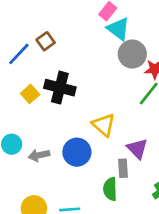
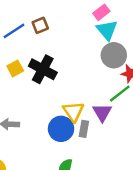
purple triangle: (137, 149) -> (102, 113), moved
blue circle: (77, 152) -> (61, 129), moved
gray rectangle: (123, 168) -> (84, 129), moved

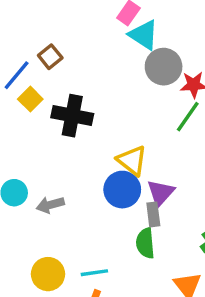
yellow square: (15, 68) -> (30, 99), moved
purple triangle: (102, 113) -> (161, 193), moved, turned 30
gray rectangle: (84, 129) -> (153, 214), moved

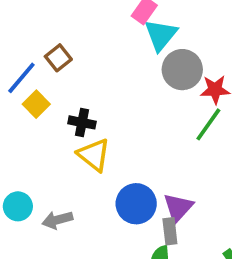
cyan triangle: (144, 35) -> (161, 35), turned 36
black cross: (72, 116) -> (82, 122), size x0.6
yellow triangle: (132, 161) -> (94, 155), moved

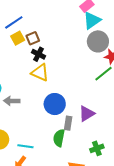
brown square: (58, 58) -> (33, 38), moved
yellow triangle: (94, 155) -> (40, 73), turned -30
purple triangle: (178, 208) -> (87, 114), moved

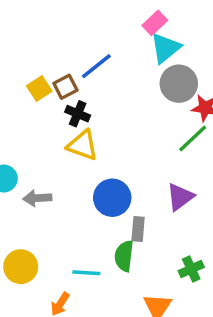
blue line: (14, 22) -> (96, 66), moved
purple triangle: (87, 114) -> (180, 197), moved
cyan line: (25, 146) -> (86, 273), moved

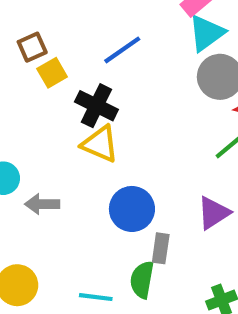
brown square: (65, 87) -> (32, 47), moved
black cross: (78, 114) -> (96, 106), size x1.4

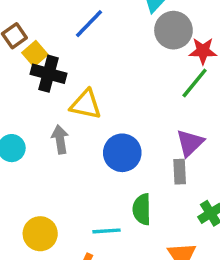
black cross: (96, 106) -> (49, 74), moved
gray arrow: (42, 204) -> (60, 140), moved, turned 92
gray rectangle: (161, 248) -> (180, 172), moved

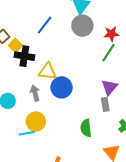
gray circle: (173, 30) -> (82, 26), moved
blue circle: (122, 153) -> (62, 87), moved
cyan line: (107, 231) -> (27, 133), moved
yellow circle: (40, 234) -> (36, 122), moved

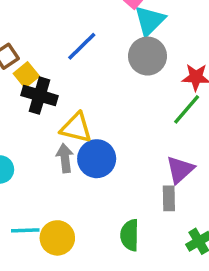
gray arrow: (35, 93) -> (65, 158), moved
yellow circle: (36, 122) -> (57, 238), moved

